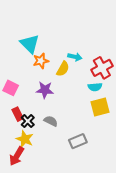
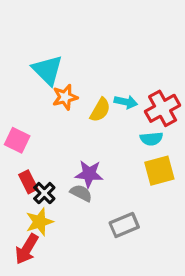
cyan arrow: (75, 57) -> (126, 102), moved
purple star: (45, 90) -> (89, 174), moved
yellow star: (25, 139) -> (39, 222), turned 30

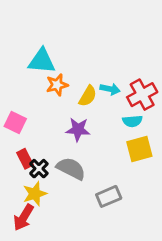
cyan triangle: (47, 70) -> (42, 61), turned -40
purple star: (89, 174) -> (78, 129), moved
gray semicircle: (81, 193) -> (71, 169), size x1.5

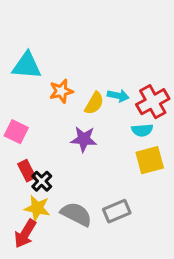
cyan triangle: (42, 61) -> (27, 66), moved
gray semicircle: (71, 169) -> (76, 214), moved
yellow star: (35, 194) -> (37, 208), turned 30

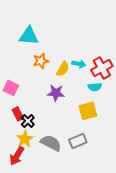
cyan triangle: (27, 66) -> (29, 36), moved
yellow square: (150, 160) -> (88, 111), moved
yellow star: (37, 208) -> (25, 139), turned 30

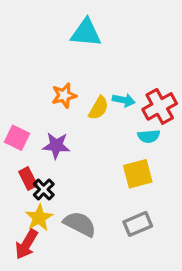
cyan triangle: (29, 36) -> (86, 33), moved
purple star: (56, 93) -> (56, 146), moved
gray rectangle: (78, 141) -> (138, 224), moved

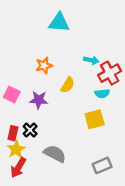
cyan arrow: (124, 100) -> (91, 60), moved
yellow semicircle: (99, 108) -> (68, 85), moved
red rectangle: (28, 179) -> (13, 133), moved, turned 40
yellow star: (39, 218) -> (16, 149), moved
gray rectangle: (138, 224) -> (102, 165), moved

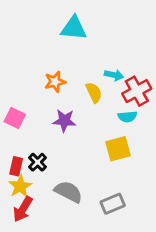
yellow semicircle: (68, 85) -> (94, 92), moved, turned -56
purple star: (39, 100) -> (64, 121), moved
gray rectangle: (102, 165) -> (113, 204), moved

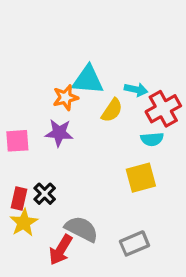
cyan triangle: (74, 28) -> (88, 80), moved
yellow semicircle: (94, 92) -> (112, 110), turned 60
pink square: (15, 118) -> (17, 141), turned -30
purple star: (64, 121) -> (59, 133), moved
red arrow: (23, 209) -> (61, 250), moved

